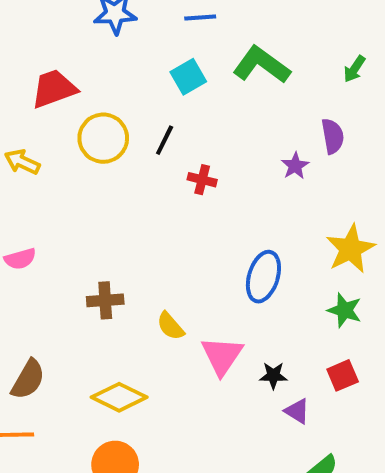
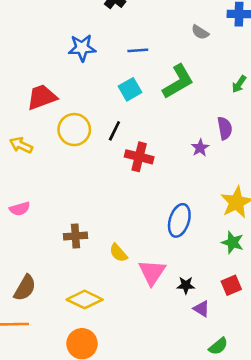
green L-shape: (261, 65) -> (178, 82), turned 114
red cross: (202, 180) -> (139, 157), size x1.5

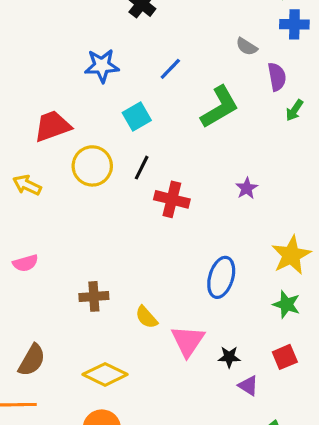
blue line: (138, 50) -> (170, 69), turned -42
cyan square: (130, 89) -> (137, 117), moved
purple semicircle: (225, 128) -> (277, 77), moved

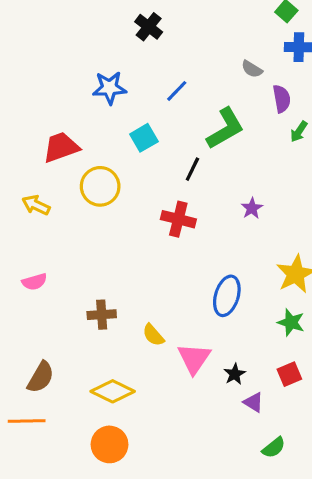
black line: (142, 168) -> (192, 169), moved
black star: (229, 357) -> (235, 374), turned -30

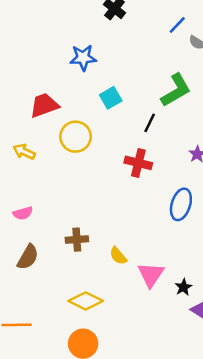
blue line: (177, 91) -> (177, 25), moved
blue ellipse: (227, 296) -> (181, 204), moved
brown semicircle: (41, 377) -> (28, 257), moved

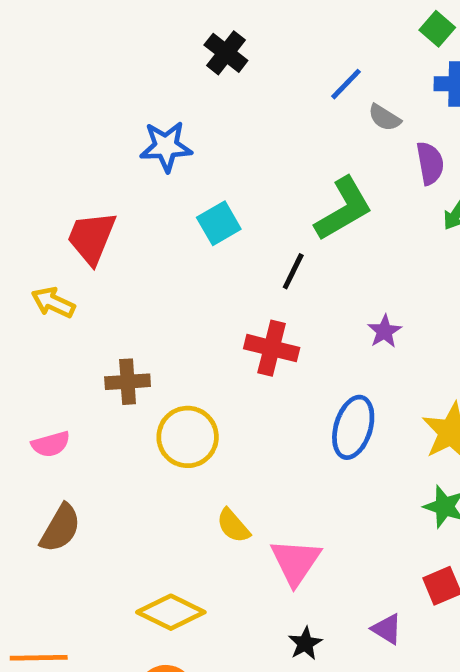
red trapezoid: (44, 105) -> (92, 238), turned -48
yellow circle: (76, 137) -> (188, 437), moved
yellow arrow: (24, 152) -> (53, 302), moved
brown cross: (77, 240) -> (128, 382), moved
black star: (183, 287) -> (305, 643), moved

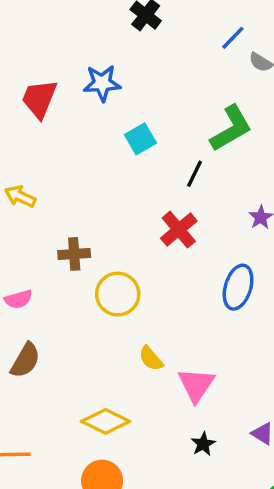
red trapezoid: (92, 238) -> (39, 99), moved
red cross: (272, 348) -> (179, 230), turned 36

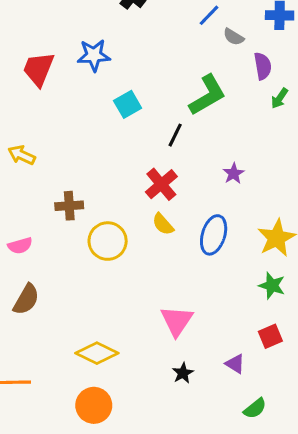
yellow semicircle: (151, 359) -> (163, 224), moved

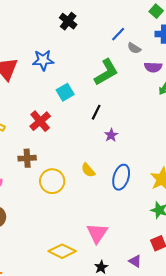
purple semicircle: (263, 66) -> (153, 67), turned 102
green L-shape: (207, 95) -> (106, 72), moved
purple star: (234, 173) -> (111, 135), moved
red cross: (161, 184) -> (40, 121), moved
yellow diamond: (97, 353) -> (62, 251), moved

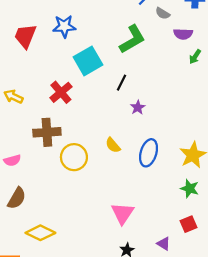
cyan square: (65, 92) -> (88, 61), size x1.5
brown cross: (27, 158) -> (47, 132), size x1.4
yellow diamond: (62, 251) -> (40, 233), moved

